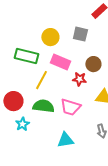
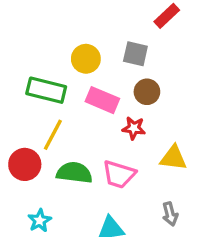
brown circle: (93, 64) -> (147, 92), moved
yellow line: (41, 80) -> (53, 135), moved
cyan star: (22, 124) -> (40, 221), moved

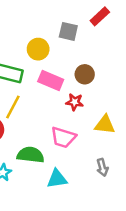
gray square: (135, 54) -> (68, 31), moved
green semicircle: (74, 173) -> (31, 155), moved

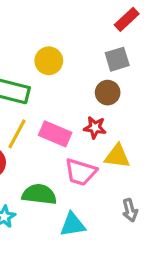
gray square: (68, 31) -> (117, 59), moved, turned -30
pink rectangle: (51, 81) -> (55, 134), moved
yellow triangle: (105, 125) -> (117, 156), moved

